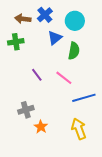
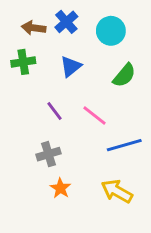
blue triangle: (55, 38) -> (71, 66), moved
green semicircle: (74, 51) -> (124, 75), moved, turned 30
gray cross: (26, 110) -> (49, 154), moved
yellow arrow: (79, 129) -> (117, 191), turned -40

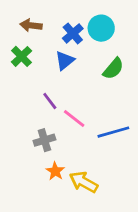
blue cross: (66, 22) -> (73, 33), moved
green cross: (23, 62) -> (21, 56), turned -35
pink line: (95, 115) -> (74, 119), moved
yellow arrow: (117, 191) -> (84, 182), moved

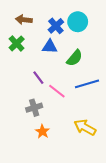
blue triangle: (65, 60) -> (50, 47), turned 42
green semicircle: (113, 69) -> (75, 58), moved
blue line: (113, 132) -> (87, 84), moved
yellow arrow: (84, 182) -> (85, 127), moved

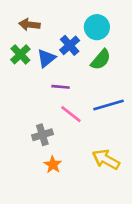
blue cross: (56, 26) -> (70, 45), moved
blue triangle: (50, 47) -> (46, 58), moved, turned -42
green semicircle: (75, 58) -> (101, 60), moved
purple line: (38, 78) -> (61, 87), moved, turned -48

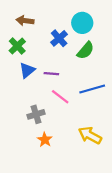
blue triangle: (46, 58) -> (27, 70), moved

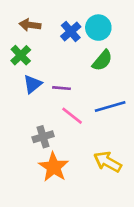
blue cross: (59, 38) -> (71, 32), moved
orange star: (45, 140) -> (54, 167), size x1.6

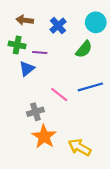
cyan circle: (98, 28) -> (96, 22), moved
green cross: (21, 55) -> (17, 45), turned -35
purple line: (61, 88) -> (40, 52), moved
yellow arrow: (108, 162) -> (80, 147), moved

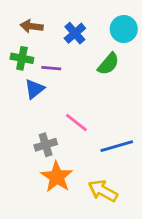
blue line: (90, 87) -> (117, 146), moved

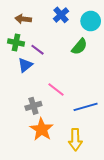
blue cross: (75, 33) -> (61, 15), moved
purple line: (51, 68) -> (38, 50), turned 32
yellow arrow: (103, 191) -> (75, 140), turned -120

